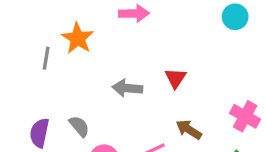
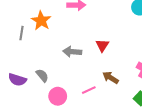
purple semicircle: (39, 133) -> (17, 80), turned -84

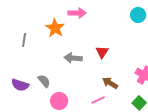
orange star: (41, 21) -> (55, 28), moved
pink line: (89, 90) -> (98, 100), moved

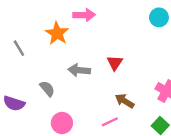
gray line: (24, 40) -> (19, 48), turned -40
gray semicircle: (44, 81) -> (47, 89), moved

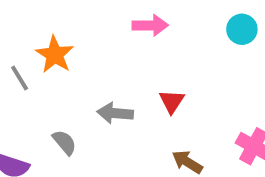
pink arrow: (84, 15) -> (150, 25), moved
orange star: (57, 33) -> (55, 55), moved

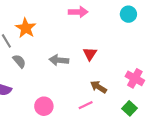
gray semicircle: (64, 142) -> (19, 61), moved

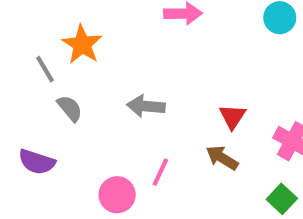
red triangle: (90, 54) -> (232, 117), moved
pink line: (86, 105) -> (160, 172), moved, turned -40

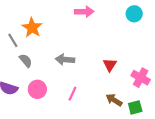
brown arrow: (222, 158) -> (114, 100), moved
pink circle: (117, 195) -> (37, 89), moved
green square: (282, 199) -> (135, 107), turned 32

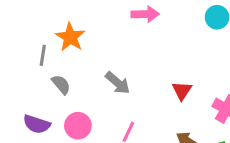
gray line: (13, 40) -> (43, 55), turned 40
gray arrow: (65, 60) -> (118, 83), turned -144

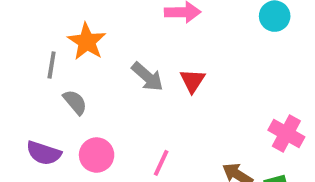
gray arrow: (118, 83) -> (147, 77), moved
red triangle: (182, 91) -> (192, 81), moved

